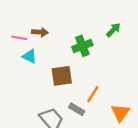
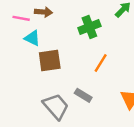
brown square: (62, 76) -> (50, 61), moved
orange line: (93, 94) -> (101, 63), moved

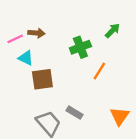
pink line: (21, 18) -> (15, 39), turned -35
orange line: (101, 63) -> (99, 71), moved

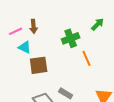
brown arrow: (36, 33) -> (34, 26), turned 80
orange line: (99, 71) -> (87, 58), turned -56

